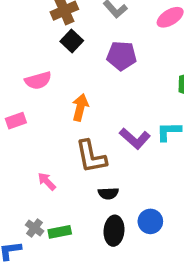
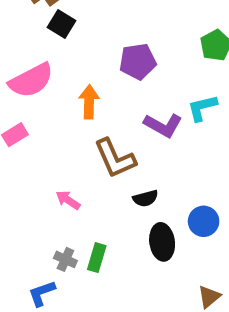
purple pentagon: (122, 56) -> (138, 61), moved
pink semicircle: (38, 80) -> (31, 80), size x1.4
green rectangle: (60, 232) -> (97, 258), turned -50

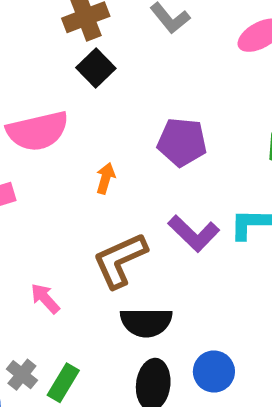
orange arrow: (89, 102) -> (106, 178), size x0.7
brown L-shape: (115, 158) -> (120, 260), turned 75
black semicircle: (145, 198) -> (146, 322), size x1.5

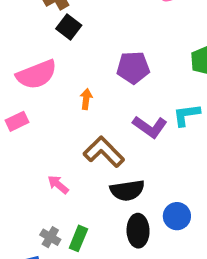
brown L-shape: (120, 260) -> (104, 152), turned 78

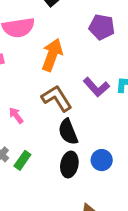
purple pentagon: (133, 68) -> (102, 27), moved
orange arrow: (86, 99) -> (52, 55), size x2.0
black semicircle: (127, 190) -> (68, 132), turned 64

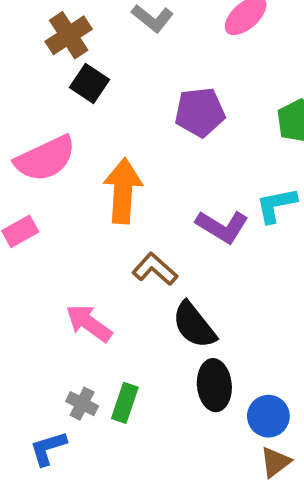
brown L-shape: (57, 98) -> (155, 269), size x0.7
pink arrow: (16, 116) -> (89, 323), size x1.4
blue circle: (102, 160) -> (268, 416), moved

